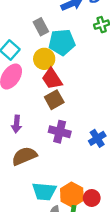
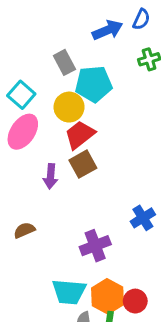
red trapezoid: (52, 79) -> (80, 135), turned 85
purple arrow: (17, 124) -> (51, 176), moved
purple cross: (60, 132) -> (95, 246), moved, turned -35
brown semicircle: (24, 156) -> (24, 230), moved, size x0.6

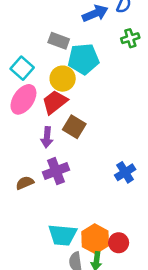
gray rectangle: (64, 62) -> (59, 41), turned -42
red trapezoid: (80, 135) -> (55, 102), moved
brown square: (83, 164) -> (74, 127), turned -30
purple cross: (95, 246) -> (56, 171), moved

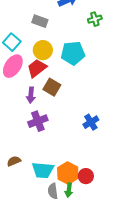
cyan pentagon: (83, 59) -> (73, 53), moved
brown semicircle: (25, 183) -> (14, 161), moved

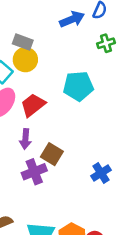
gray rectangle: (40, 21) -> (23, 42), moved
yellow circle: (43, 50) -> (25, 60), moved
brown square: (52, 87) -> (52, 154), moved

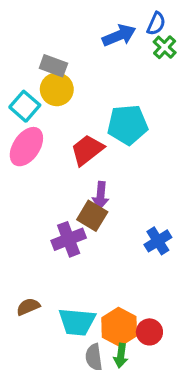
green cross: (106, 43) -> (165, 47), moved, turned -30
red trapezoid: (33, 105) -> (87, 150), moved
purple arrow: (25, 139) -> (101, 195), moved

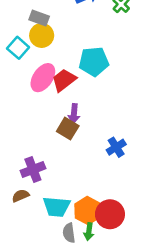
pink ellipse: (26, 147) -> (43, 78), moved
purple cross: (69, 239) -> (33, 170), moved
red circle: (149, 332) -> (110, 214), size x1.5

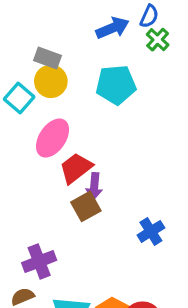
cyan pentagon: (94, 61) -> (116, 85), moved
red trapezoid: (64, 80) -> (76, 168), moved
brown square: (68, 129) -> (86, 206), turned 30

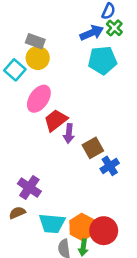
blue arrow: (113, 28) -> (92, 33), moved
cyan pentagon: (116, 85) -> (102, 60), moved
brown square: (86, 206) -> (93, 148), moved
purple cross: (39, 261) -> (29, 187), turned -35

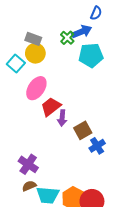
green cross: (114, 28) -> (67, 38), moved
brown semicircle: (17, 213) -> (29, 186), moved

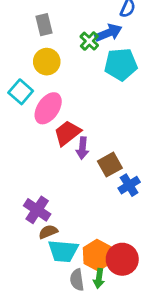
gray rectangle: (33, 39) -> (44, 25), moved, turned 56
cyan square: (16, 64) -> (21, 92), moved
brown semicircle: (29, 186) -> (48, 232), moved

